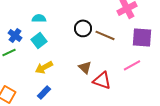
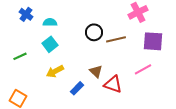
blue cross: (15, 35) -> (26, 14), moved
brown line: (105, 35) -> (116, 39), turned -36
blue rectangle: (44, 92) -> (77, 88), moved

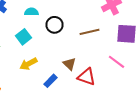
cyan semicircle: (50, 22) -> (32, 12), moved
black circle: (94, 32) -> (54, 25), moved
pink line: (143, 69) -> (116, 62), turned 66

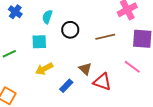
cyan semicircle: (32, 12) -> (47, 17), turned -72
cyan square: (24, 37) -> (39, 42), turned 35

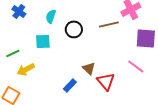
brown line: (105, 37) -> (109, 24), moved
yellow arrow: (44, 69) -> (26, 69), moved
red triangle: (102, 82) -> (106, 81), turned 30

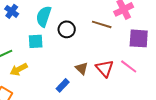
cyan semicircle: (51, 16) -> (44, 16), size x1.5
brown line: (109, 24) -> (102, 24), turned 30
red triangle: (106, 81) -> (105, 68), moved

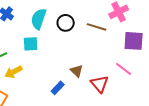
black circle: (67, 29) -> (66, 23), moved
red triangle: (105, 68) -> (100, 84), moved

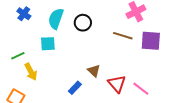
brown line: (97, 27) -> (123, 36), moved
pink line: (124, 69) -> (141, 89), moved
yellow arrow: (14, 72) -> (31, 72), turned -90

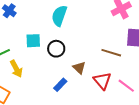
cyan semicircle: (56, 19) -> (59, 16), moved
black circle: (83, 23) -> (56, 49), moved
brown line: (123, 36) -> (111, 53), moved

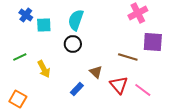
cyan square: (33, 41) -> (44, 25), moved
black circle: (56, 49) -> (73, 44), moved
yellow arrow: (16, 69) -> (44, 69), moved

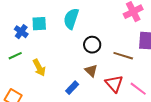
blue cross: (26, 15) -> (21, 32), moved
black circle: (73, 44) -> (92, 45), moved

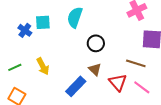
green line: (15, 56) -> (15, 67), moved
brown line: (123, 56) -> (136, 63), moved
blue rectangle: (72, 88) -> (76, 86), size x1.5

